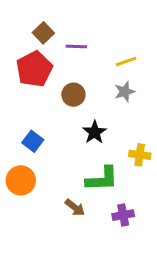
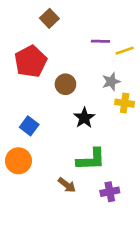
brown square: (43, 33) -> (49, 18), moved
purple line: (76, 46) -> (100, 41), moved
yellow line: (126, 61) -> (125, 51), moved
yellow cross: (140, 155) -> (125, 103), moved

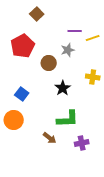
gray star: (111, 82) -> (68, 50), moved

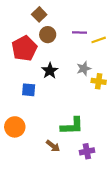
gray star: (68, 50) -> (84, 69), moved
brown circle: (49, 63) -> (48, 35), moved
black star: (63, 88) -> (50, 71), moved
blue square: (22, 94) -> (29, 90), moved, turned -32

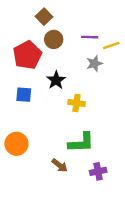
gray star: (84, 69) -> (94, 63), moved
yellow cross: (99, 81) -> (76, 103), moved
blue square: (29, 90) -> (24, 95), moved

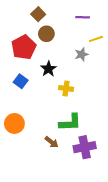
purple line: (90, 37) -> (83, 17), moved
blue square: (24, 95) -> (21, 81), turned 32
purple cross: (98, 171) -> (85, 147), size x1.5

